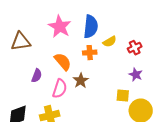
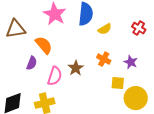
red cross: (135, 48) -> (139, 28), moved, turned -32
orange cross: (90, 53) -> (104, 59), moved, turned 32
orange semicircle: (63, 62) -> (44, 45), moved

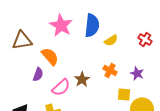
pink semicircle: (55, 76) -> (61, 87), turned 30

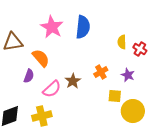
red cross: (145, 39) -> (140, 49), moved
yellow semicircle: (111, 40) -> (122, 42), moved, turned 120
orange cross: (110, 70) -> (101, 72), turned 32

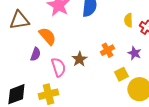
pink semicircle: (52, 89) -> (58, 67), turned -66
yellow square: (115, 96) -> (121, 74), turned -32

